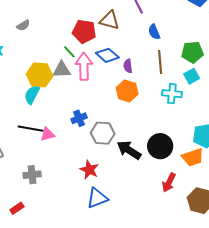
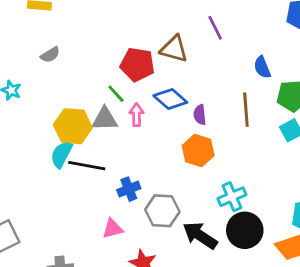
blue semicircle: (154, 32) -> (262, 67), moved
pink arrow: (84, 66) -> (137, 115), size x0.6
cyan cross: (172, 94) -> (232, 197), moved, turned -30
black line: (31, 129) -> (87, 166), moved
pink triangle: (47, 134) -> (113, 229), moved

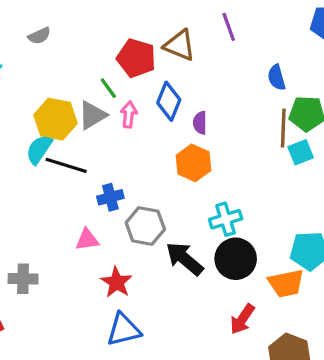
blue diamond: (170, 99) -> (169, 101), turned 64
brown line: (246, 110) -> (283, 128), moved
gray triangle: (105, 119) -> (92, 115), turned -36

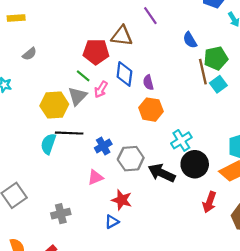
pink arrow: (129, 115) -> (101, 89), turned -140
cyan semicircle: (39, 149) -> (48, 144), moved
blue triangle: (124, 330) -> (112, 222), moved, size x0.6

